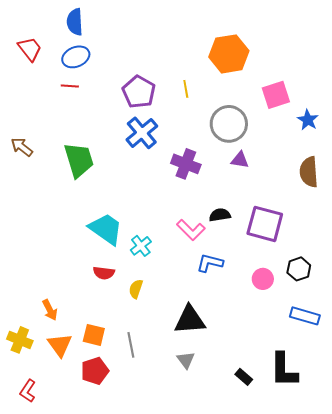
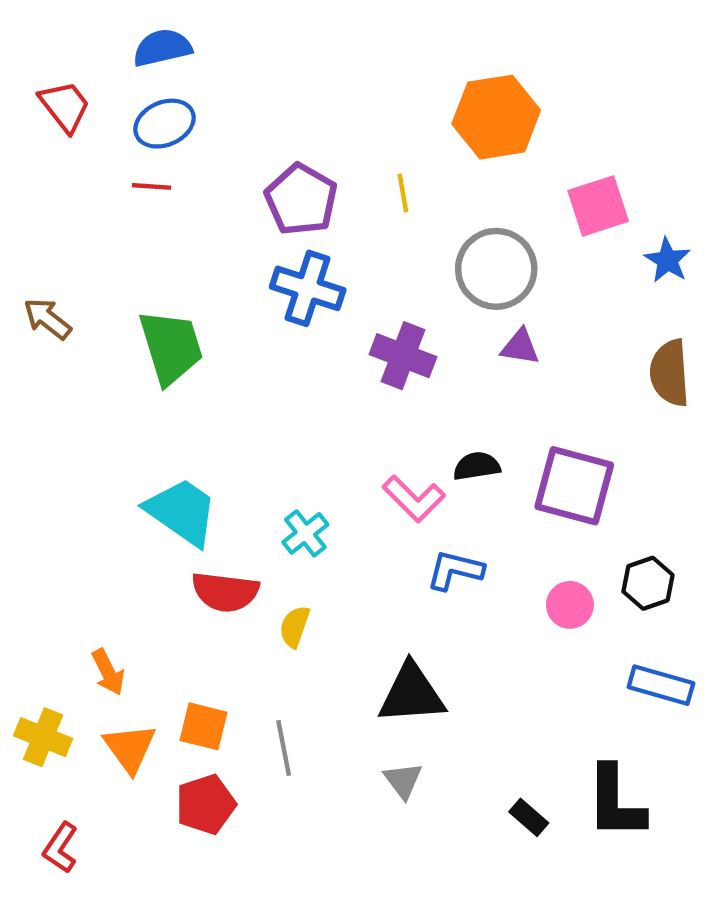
blue semicircle: (75, 22) -> (162, 48), turned 80
blue cross: (142, 133) -> (308, 288), turned -32
cyan trapezoid: (106, 229) -> (182, 512), moved
red semicircle: (104, 273) -> (225, 592), size x1.4

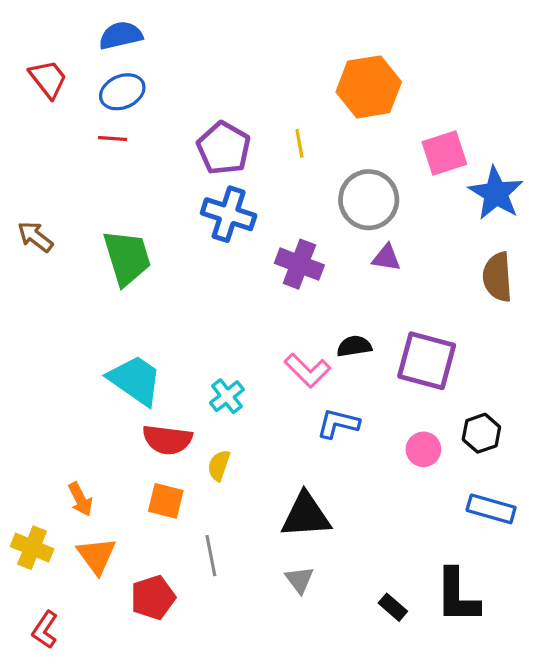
blue star: (667, 260) -> (496, 193), size x1.6
orange square: (204, 726) -> (166, 501), moved

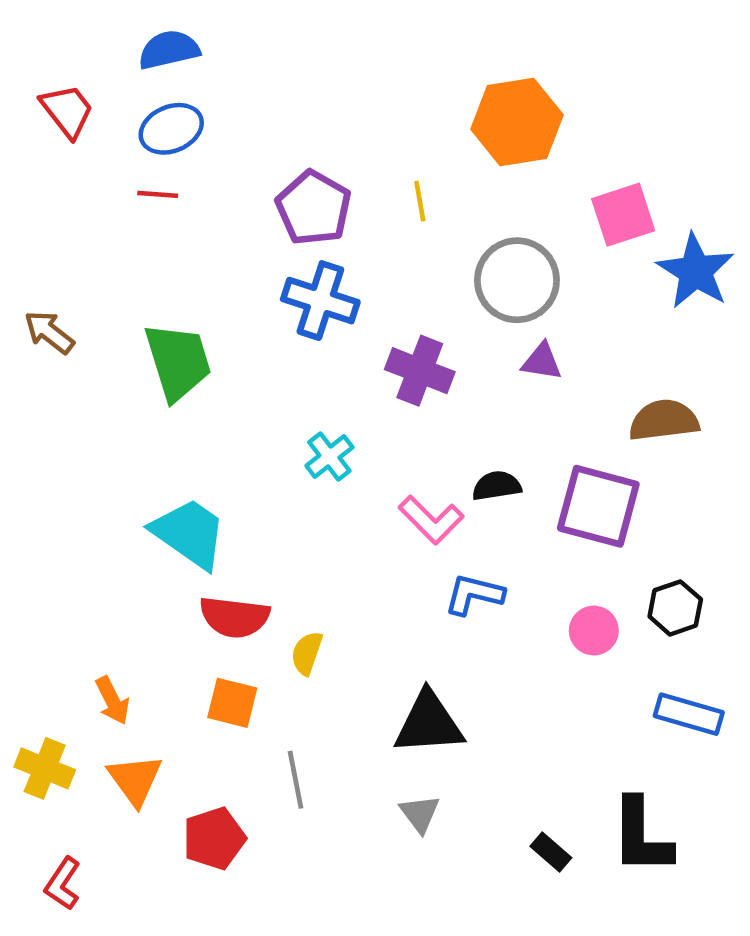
brown semicircle: (498, 277) -> (664, 420), moved, turned 87
cyan cross: (227, 396) -> (329, 456), moved

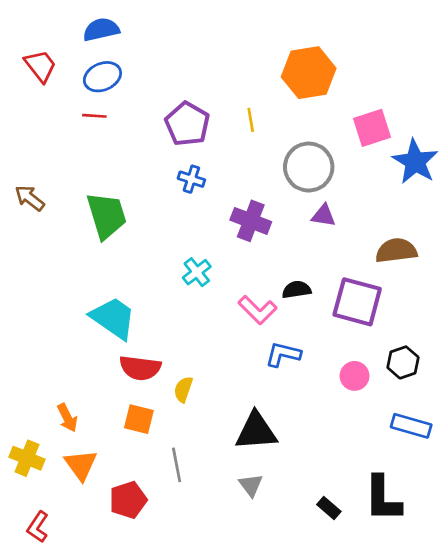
blue cross: (320, 301) -> (191, 179), size x0.6

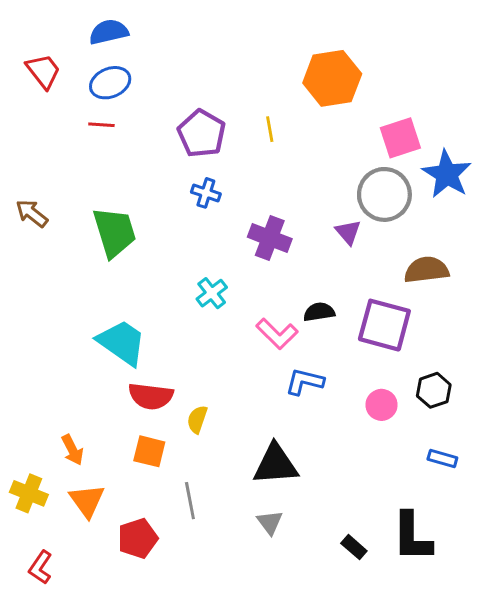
gray circle: (309, 167) -> (384, 194), moved
purple triangle: (324, 216) -> (348, 232), turned 40
blue rectangle: (411, 426) -> (442, 459), size x0.7

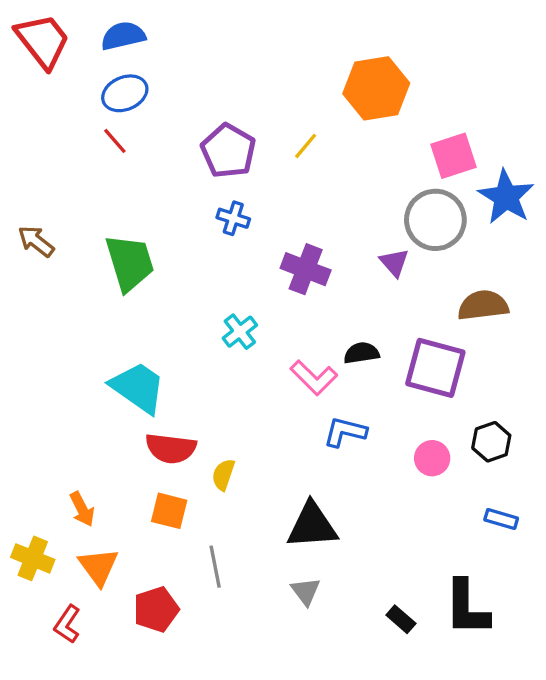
red trapezoid: (43, 71) -> (43, 41), moved, size x1.4
red line: (101, 125) -> (115, 141), turned 45
yellow line: (270, 129) -> (306, 146), turned 50
red L-shape: (40, 567) -> (67, 624), moved

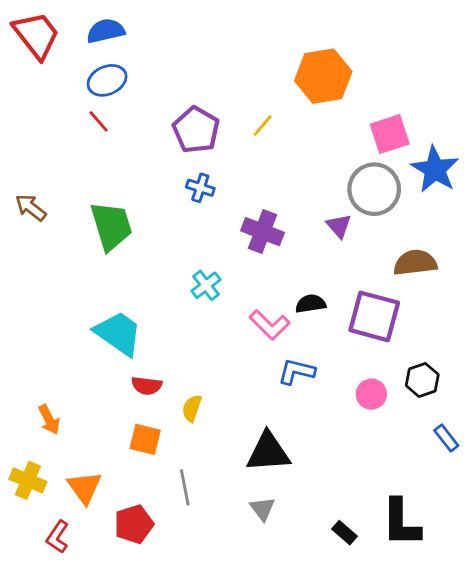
red semicircle: (171, 448) -> (147, 386), size x0.7
orange arrow: (82, 509) -> (49, 420), moved
blue rectangle: (501, 519) -> (446, 438), moved, turned 36

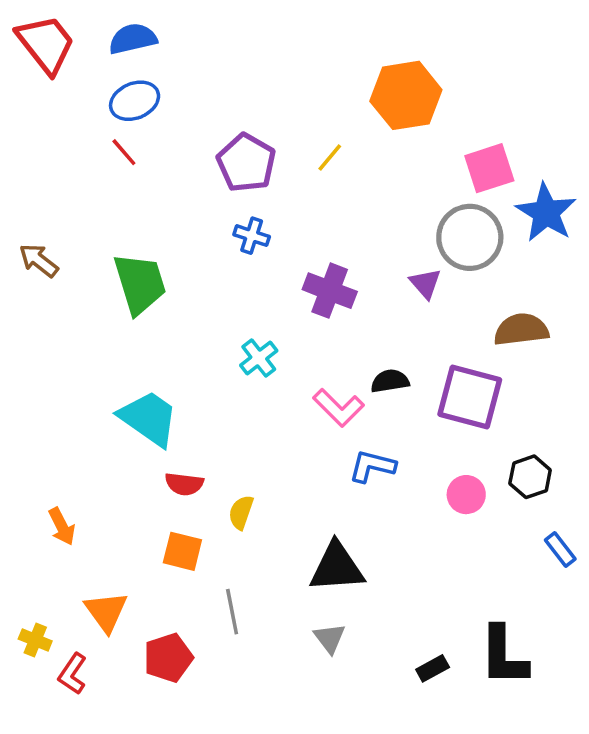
yellow cross: (28, 480) -> (35, 640), moved, size x0.7
black rectangle: (344, 533) -> (433, 668), turned -70

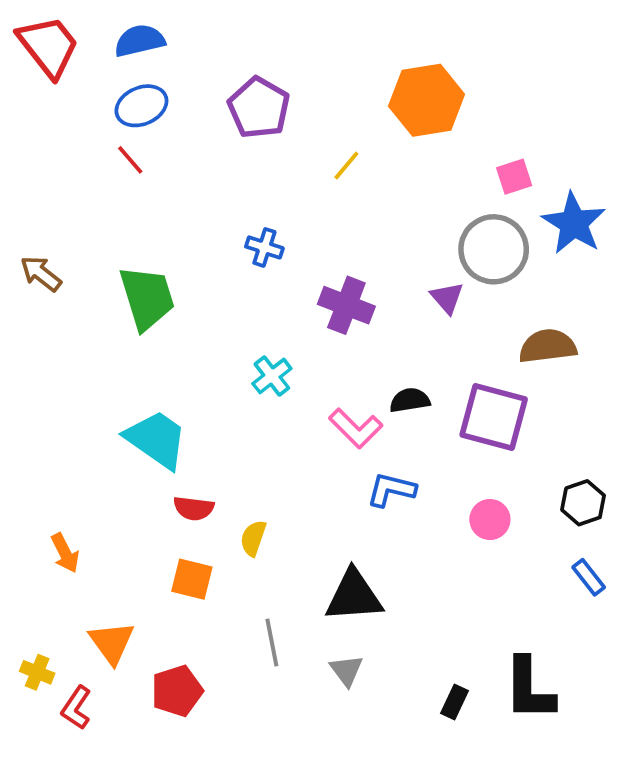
purple pentagon: (246, 163) -> (259, 108), moved
pink square: (489, 168) -> (514, 177), size x0.7
black hexagon: (530, 477) -> (583, 503), moved
gray line: (232, 612) -> (272, 642), moved
black rectangle: (433, 668) -> (455, 702), turned -36

